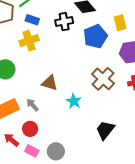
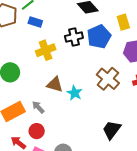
black cross: (64, 22) -> (74, 37), moved
yellow cross: (29, 41) -> (46, 50), moved
cyan star: (74, 101) -> (75, 93), moved

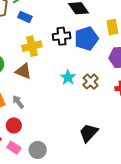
brown cross: (108, 79) -> (91, 82), size x0.7
brown triangle: (55, 84) -> (23, 71), moved
cyan star: (75, 93) -> (68, 77), moved

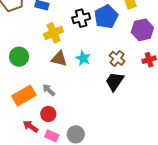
brown triangle: (23, 71) -> (59, 59), moved
cyan star: (68, 77) -> (83, 58), moved
black trapezoid: (89, 133) -> (115, 81), moved

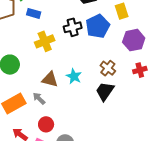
cyan star: (83, 58) -> (74, 76), moved
brown triangle: (59, 59) -> (50, 79), moved
red circle: (48, 114) -> (46, 124), moved

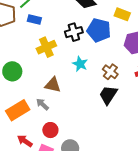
yellow rectangle: (122, 11) -> (122, 14), turned -49
blue pentagon: (98, 26) -> (99, 30), turned -30
cyan star: (74, 76) -> (80, 64), moved

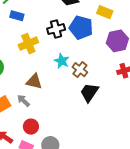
brown cross: (110, 72) -> (80, 70), moved

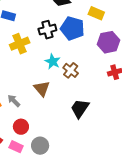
brown triangle: (34, 81) -> (42, 89), moved, turned 36
black trapezoid: (89, 92) -> (80, 108), moved

